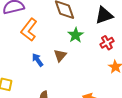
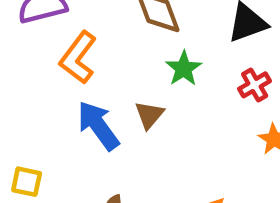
blue arrow: (38, 60) -> (98, 126), size x1.6

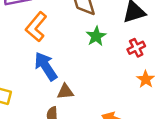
brown triangle: (149, 115) -> (65, 92), moved, turned 42

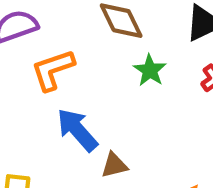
orange L-shape: (36, 27) -> (53, 70), turned 40

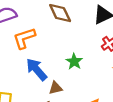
green star: (150, 70) -> (74, 61), moved

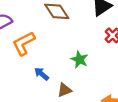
blue arrow: (37, 69) -> (42, 74), size x0.6

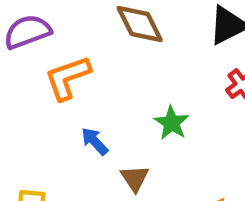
brown triangle: (64, 90) -> (135, 178), turned -49

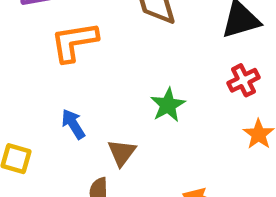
blue arrow: (95, 141) -> (73, 124), moved

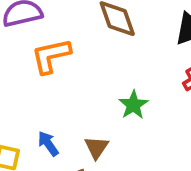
blue arrow: (73, 124) -> (48, 144), moved

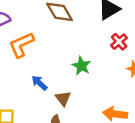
blue arrow: (48, 144) -> (39, 83), moved

